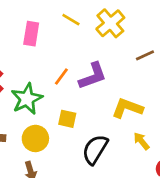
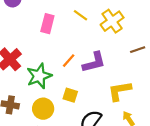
yellow L-shape: (127, 108) -> (120, 91), turned -35

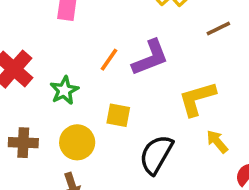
green star: (39, 76) -> (64, 90), size x0.7

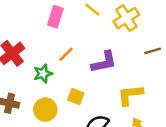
orange line: (109, 60) -> (66, 54), moved

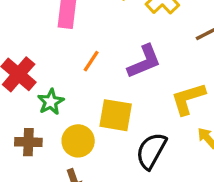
green star: (43, 74) -> (51, 102), moved
yellow square: (76, 96) -> (116, 115), size x1.5

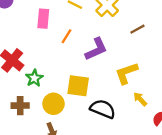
orange line: (91, 61) -> (67, 36), moved
black semicircle: (151, 151) -> (103, 109), turned 85

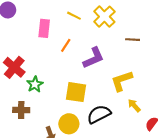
brown line: (137, 29) -> (133, 40), turned 32
yellow circle: (53, 104) -> (69, 124), moved
black semicircle: (103, 109) -> (99, 114), turned -50

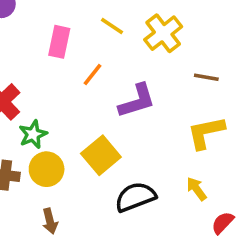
yellow L-shape: (122, 81) -> (206, 132), moved
yellow square: (76, 92) -> (101, 155), turned 35
yellow circle: (69, 124) -> (47, 169), moved

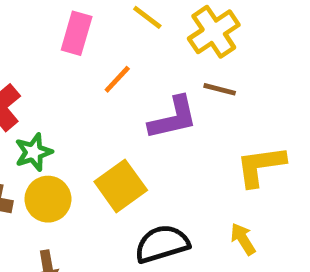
brown line: (206, 77) -> (220, 89), moved

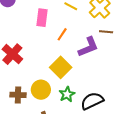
green star: (34, 152) -> (67, 94), moved
yellow square: (121, 186) -> (61, 67), moved

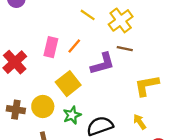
pink rectangle: (42, 18) -> (51, 47), moved

